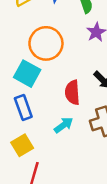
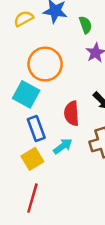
blue rectangle: (23, 108) -> (36, 129), moved
yellow square: (22, 145) -> (32, 159), moved

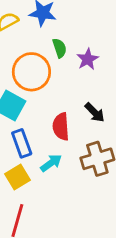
green semicircle: (86, 25) -> (60, 48), moved

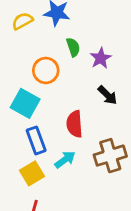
orange circle: (31, 72) -> (46, 70), size x0.7
black arrow: (95, 113) -> (107, 95), moved

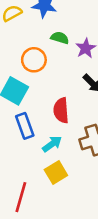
green semicircle: (73, 47) -> (60, 38), turned -54
yellow square: (32, 173) -> (56, 173), moved

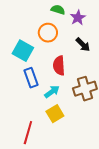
orange circle: (34, 60) -> (48, 33), moved

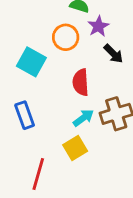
purple star: (78, 18) -> (98, 26), moved
blue rectangle: (31, 78) -> (25, 115), moved
cyan arrow: (52, 92) -> (83, 118), moved

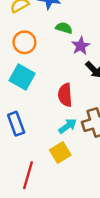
orange circle: (66, 37) -> (24, 42), moved

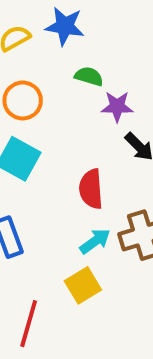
purple star: (81, 46) -> (117, 107), turned 30

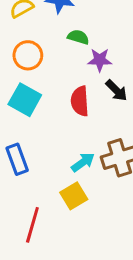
red semicircle: (91, 189) -> (80, 101), moved

